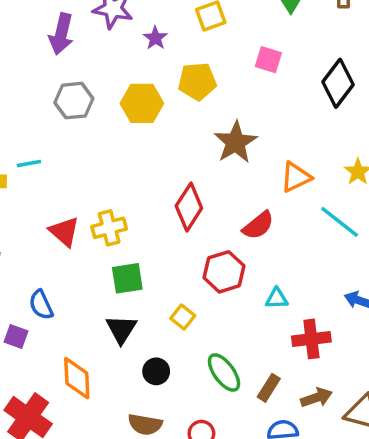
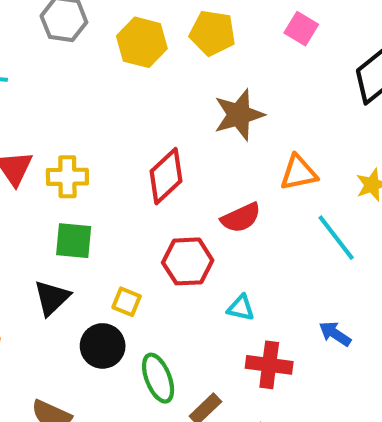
yellow square: (183, 317) -> (127, 302), turned -30
black circle: (156, 371) -> (103, 346), moved, size x1.4

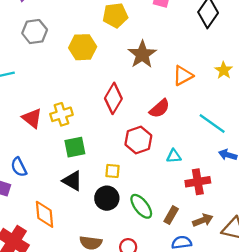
yellow hexagon: (142, 42) -> (83, 47), moved
cyan line: (336, 238) -> (212, 124), moved
black triangle: (52, 298) -> (72, 181), turned -30

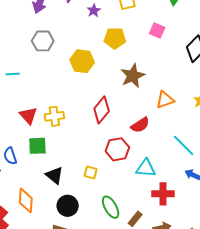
green square: (75, 147) -> (37, 146), moved
cyan triangle: (174, 156) -> (146, 168), size x1.5
black circle: (107, 198) -> (68, 206), moved

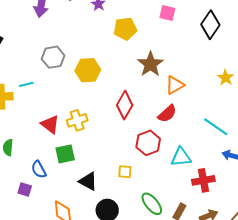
gray hexagon: (43, 41) -> (53, 57), moved
yellow hexagon: (82, 61) -> (88, 70), moved
orange triangle: (165, 100) -> (175, 85), moved

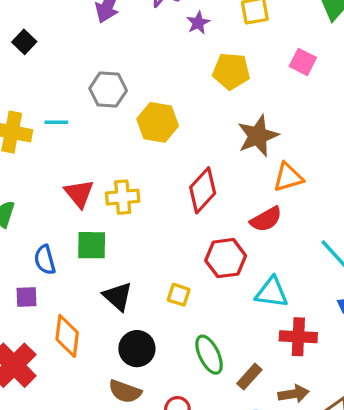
purple square: (25, 190) -> (26, 297), moved, turned -32

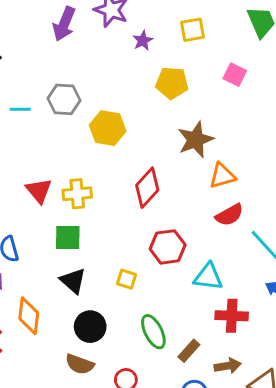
cyan line: (56, 122) -> (20, 109), moved
red semicircle: (266, 219) -> (229, 215), moved
green square: (92, 245) -> (68, 237), moved

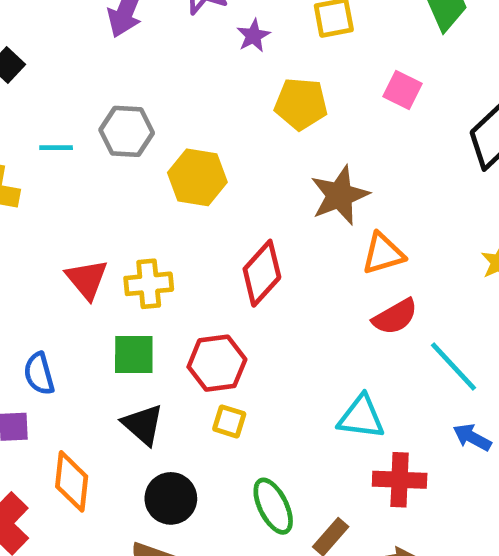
red hexagon: (168, 247) -> (217, 363), moved

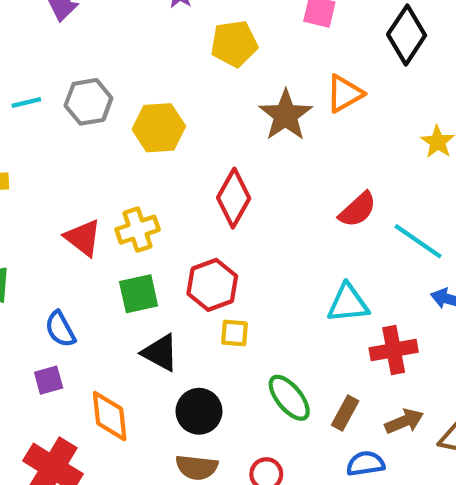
cyan line: (56, 148) -> (26, 103), moved
orange triangle: (383, 254) -> (345, 94), moved

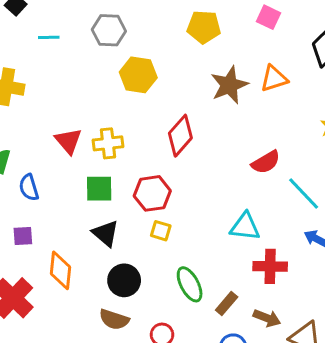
gray hexagon: (88, 102) -> (109, 30), moved
blue semicircle: (60, 329) -> (29, 187), moved
brown arrow: (404, 421) -> (267, 318), turned 32

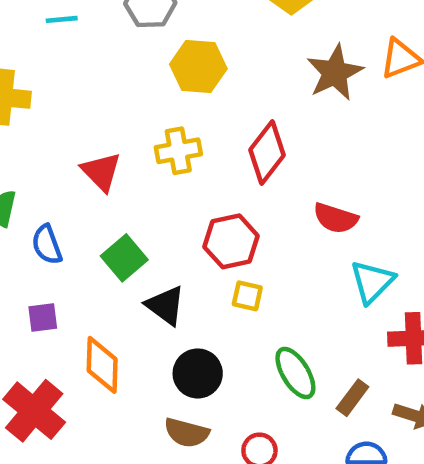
yellow cross: (108, 143) -> (178, 151), moved
red semicircle: (266, 162) -> (336, 218), moved, turned 52
green square: (99, 189) -> (124, 258), moved, turned -36
cyan triangle: (245, 227) -> (372, 282), turned -48

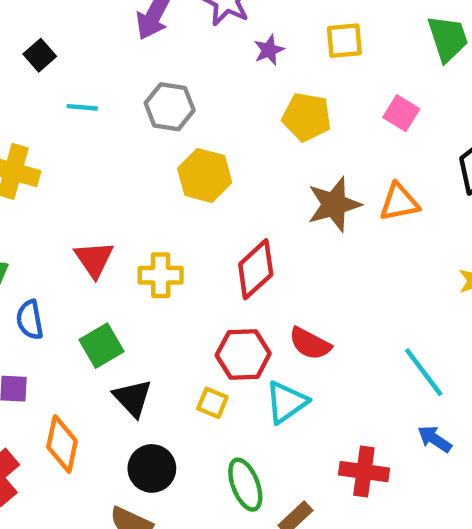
yellow cross: (178, 151) -> (161, 275), moved
red hexagon: (231, 241) -> (243, 354), moved
cyan triangle: (372, 282) -> (286, 402), moved

